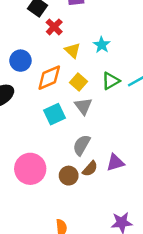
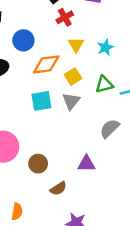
gray semicircle: (82, 145) -> (110, 128), moved
brown semicircle: (90, 169) -> (58, 189), moved

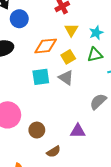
blue circle: (23, 40) -> (19, 19), moved
green triangle: (104, 84) -> (95, 55), moved
gray triangle: (71, 101) -> (66, 78), turned -35

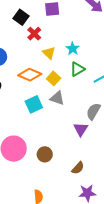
orange diamond: (46, 46) -> (30, 75), turned 45
purple triangle: (78, 131) -> (81, 129), moved, turned -42
brown semicircle: (54, 152) -> (78, 168), moved

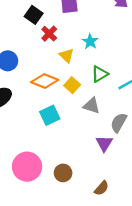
cyan star: (73, 49) -> (90, 42), moved
gray triangle: (57, 98) -> (92, 106), moved

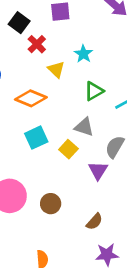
yellow square: (72, 85) -> (68, 149), moved

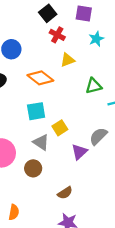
red cross: (37, 44) -> (57, 35), turned -32
cyan star: (83, 54) -> (96, 39), moved
yellow triangle: (56, 70) -> (68, 60), turned 40
gray triangle: (84, 127) -> (41, 142), moved

